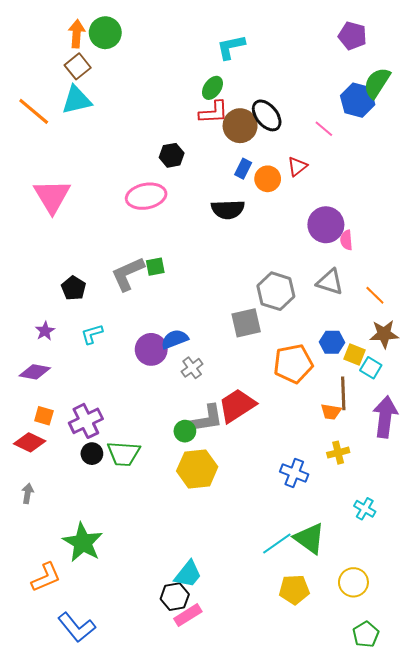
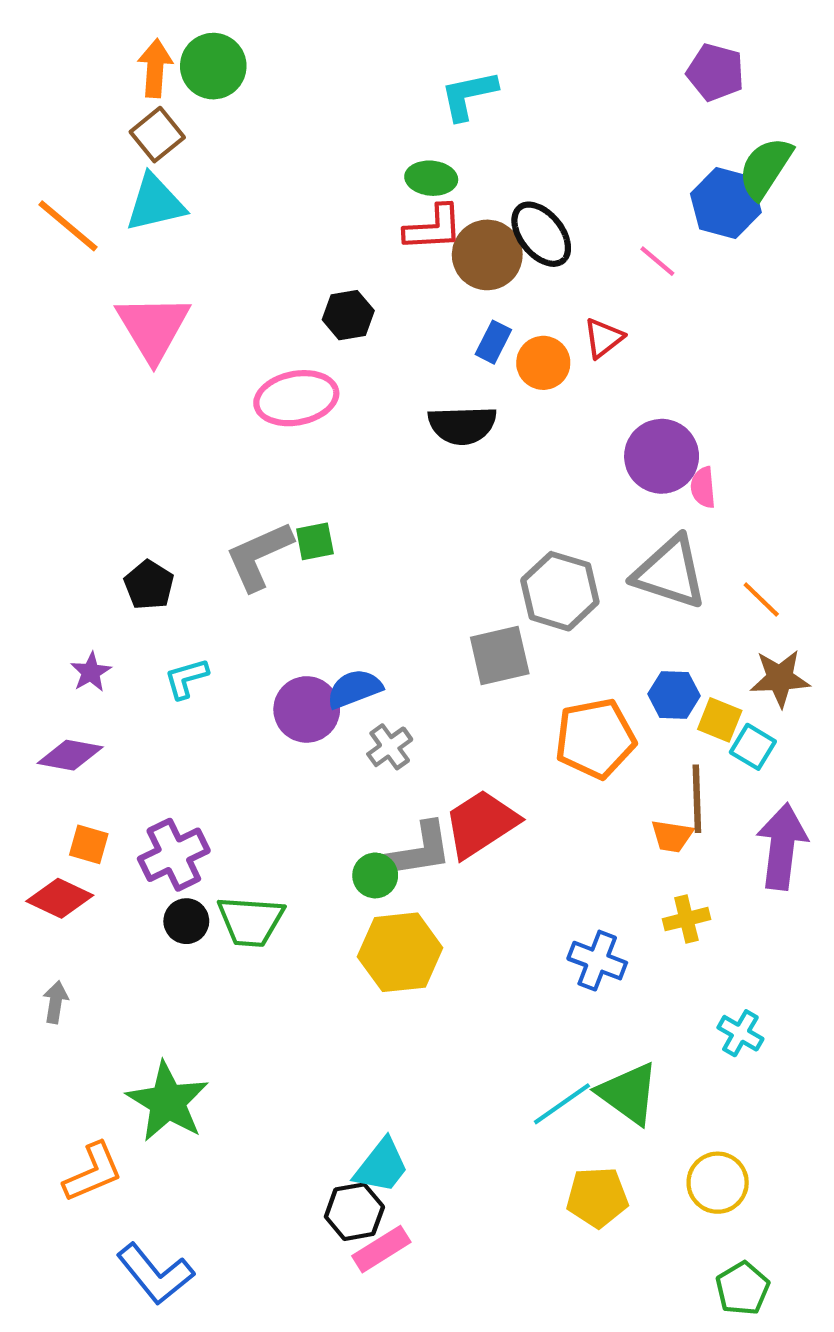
green ellipse: (212, 88) -> (431, 178), turned 60
pink triangle: (52, 196) -> (153, 328), moved
gray triangle: (330, 282) -> (670, 572), size x1.4

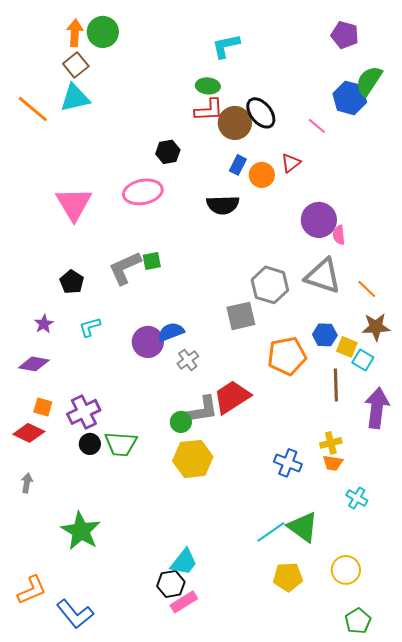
pink triangle: (153, 328) -> (74, 204), moved
orange trapezoid: (672, 836) -> (333, 463), moved
orange L-shape: (93, 1172) -> (32, 590), moved

